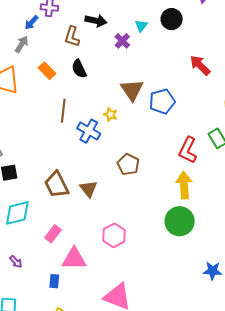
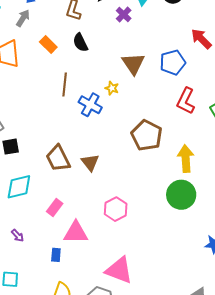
blue pentagon: (162, 101) -> (173, 62), moved
red L-shape: (188, 150) -> (186, 101), moved
brown pentagon: (128, 164) -> (147, 135), moved, size x1.4

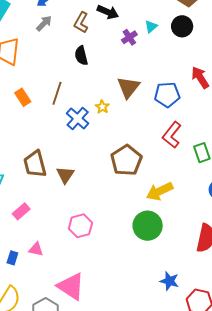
gray arrow: (23, 18) -> (44, 23), moved
orange rectangle: (48, 44) -> (23, 97), moved
yellow arrow: (186, 159) -> (160, 191), turned -124
pink triangle: (76, 233) -> (36, 249), moved, size x0.6

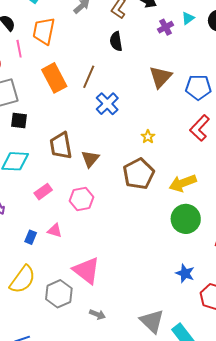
orange rectangle: (23, 97) -> (54, 78), size x1.6
yellow star: (102, 107) -> (148, 137), moved
brown pentagon: (126, 160) -> (139, 174), moved
pink hexagon: (80, 226) -> (81, 199), moved
green circle: (148, 226) -> (186, 219), moved

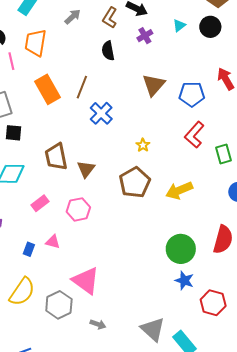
purple cross: (166, 27) -> (145, 36), moved
green circle: (186, 219) -> (181, 249), moved

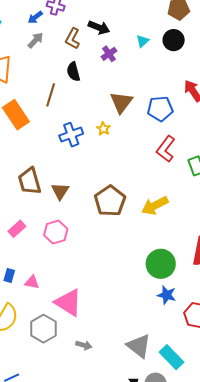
brown line: (82, 87) -> (51, 95), moved
blue cross: (101, 113) -> (71, 135), turned 30
yellow star: (143, 145) -> (103, 129), moved
pink triangle: (53, 242) -> (32, 282), moved

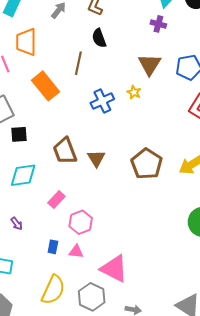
purple cross: (109, 54) -> (158, 24), moved, turned -35
pink hexagon: (56, 232) -> (81, 222), moved

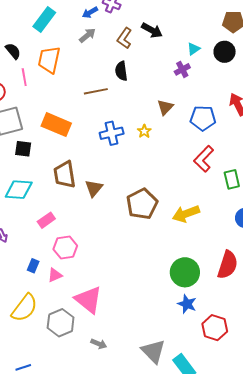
purple cross: (158, 24) -> (182, 69), turned 35
brown line: (78, 63) -> (96, 91), turned 55
brown triangle: (149, 64) -> (165, 107), size x0.7
orange rectangle: (45, 86) -> (56, 125), moved, turned -40
pink triangle: (76, 252) -> (55, 275), turned -42

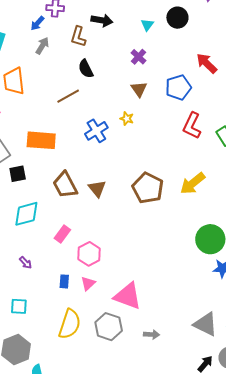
purple cross: (182, 69) -> (139, 57), moved

